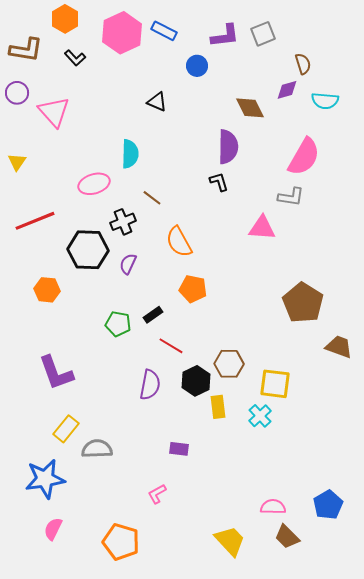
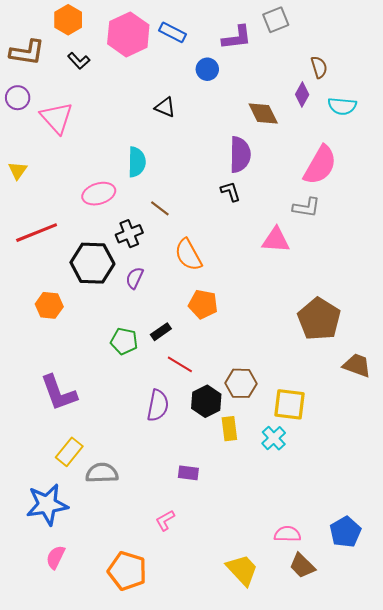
gray square: (263, 34) -> (276, 20), moved
purple diamond: (287, 90) -> (302, 95), turned -45

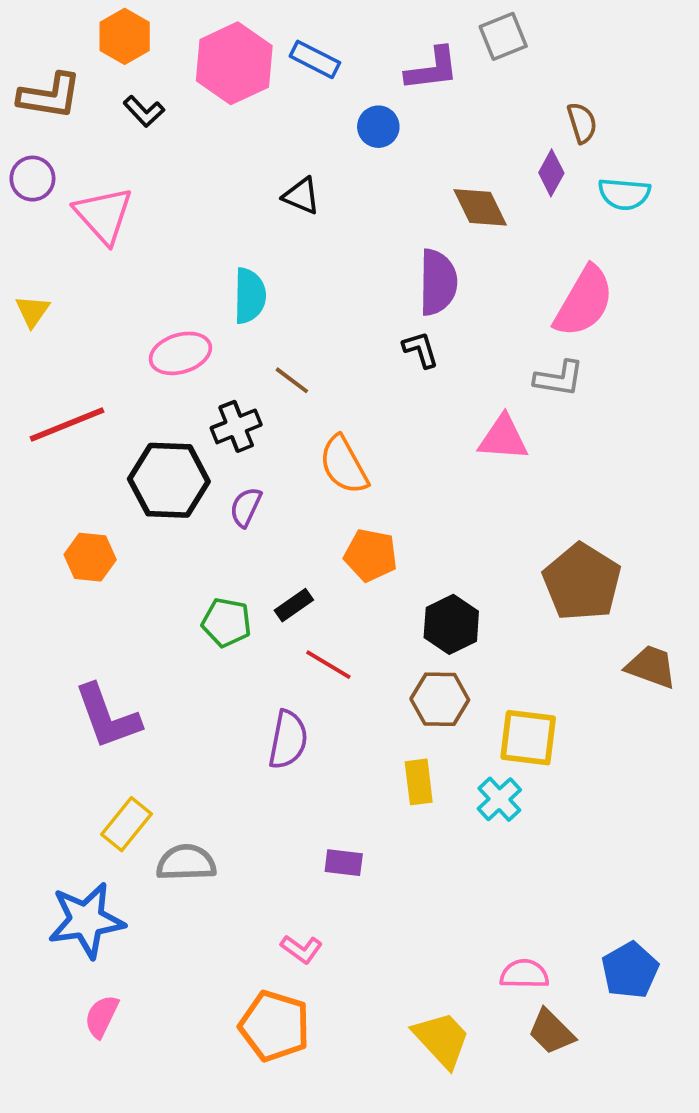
black hexagon: (206, 401) -> (451, 624), moved
pink L-shape: (165, 520) -> (301, 949), turned -115
orange pentagon: (127, 571) -> (275, 1026), moved

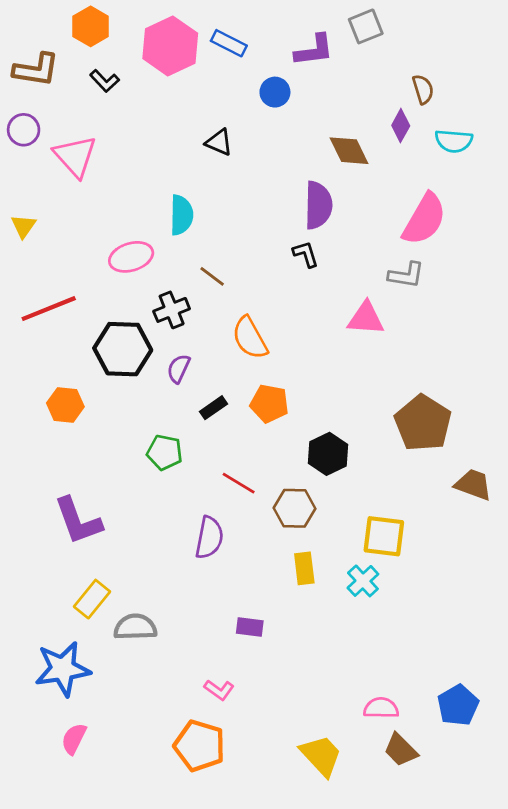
black rectangle: (294, 605) -> (213, 408), moved
brown hexagon: (440, 699) -> (295, 508), moved

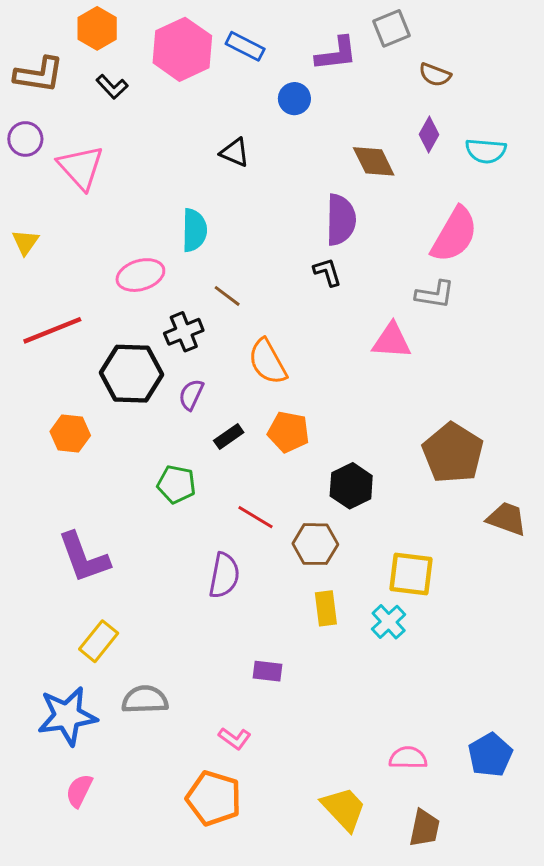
brown semicircle: (423, 89) -> (435, 75), moved, turned 128
gray semicircle: (135, 627) -> (145, 700), moved
brown trapezoid: (401, 750) -> (424, 828), moved, turned -123

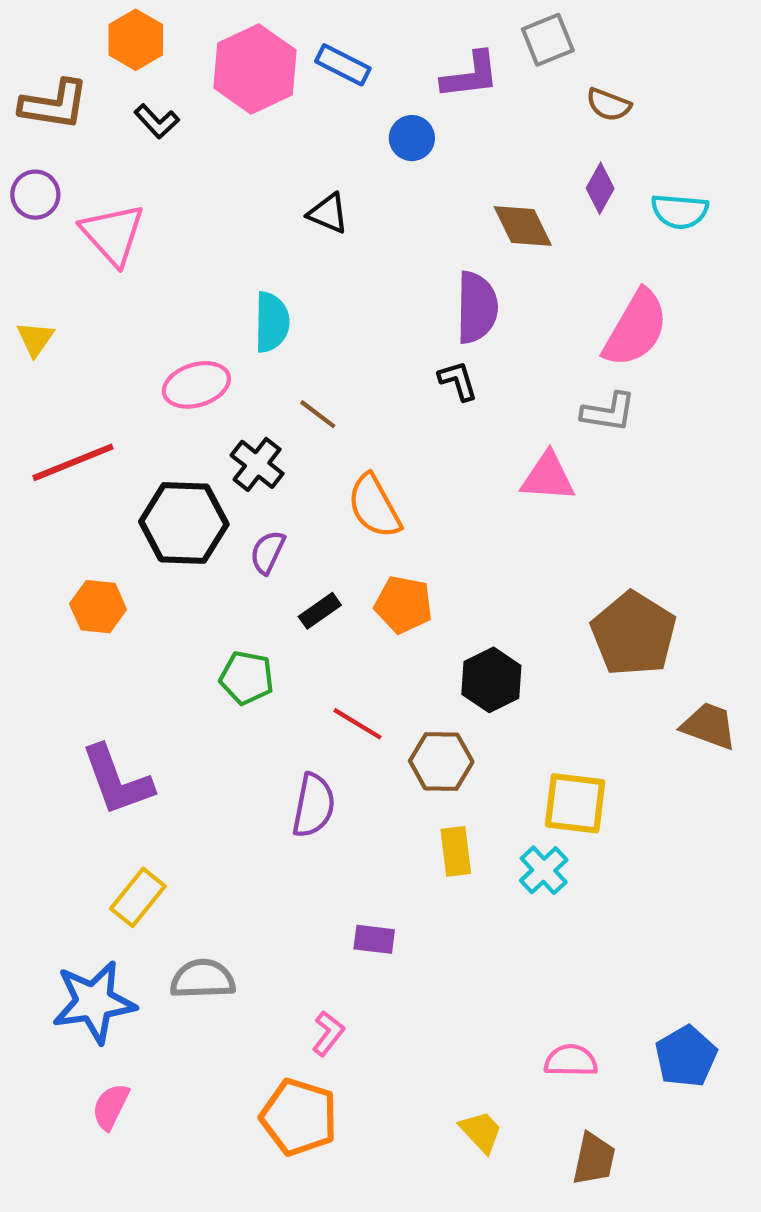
black cross: (184, 332) -> (257, 464), turned -30
pink L-shape: (235, 738) -> (328, 1033), turned -88
yellow trapezoid: (344, 809) -> (481, 1132), size x0.7

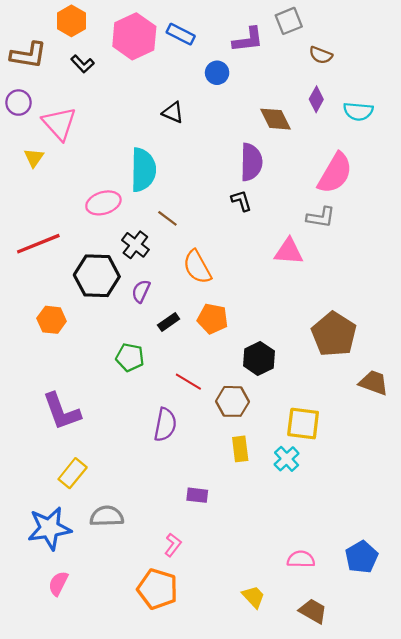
cyan semicircle: (272, 322) -> (143, 170), size x1.4
yellow triangle: (35, 339) -> (34, 158), moved
brown trapezoid: (594, 1159) -> (313, 611), turned -72

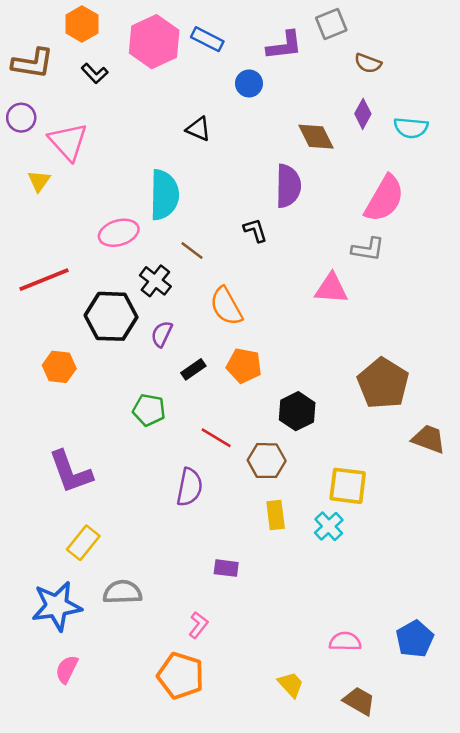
black L-shape: (241, 201) -> (255, 230), moved

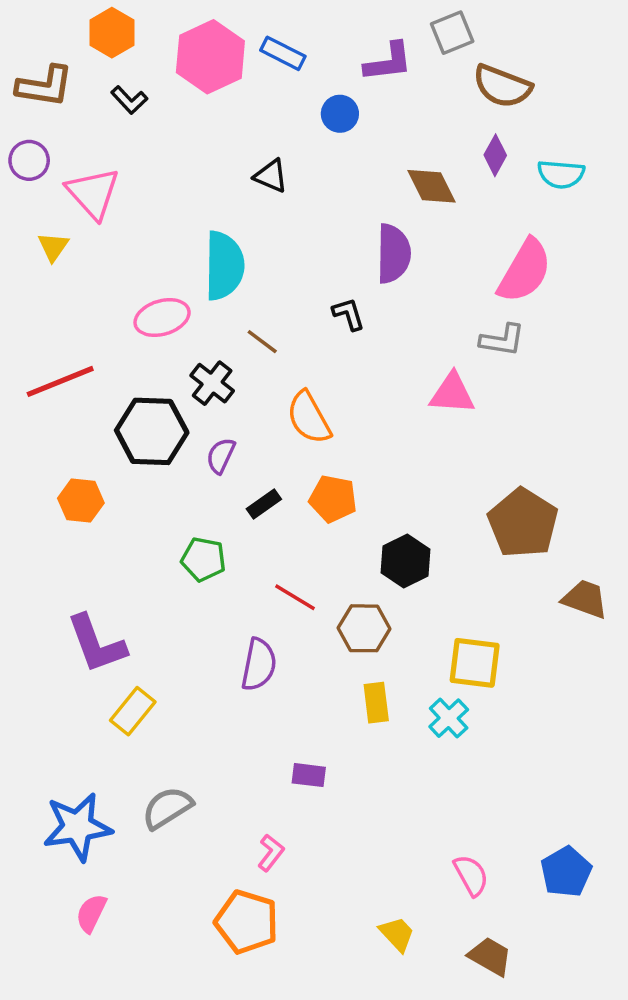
brown semicircle: (368, 63) -> (502, 86), size x1.6
yellow rectangle: (83, 543) -> (133, 711), moved
gray semicircle: (122, 592) -> (167, 808), turned -30
pink semicircle: (345, 641) -> (471, 875), turned 60

